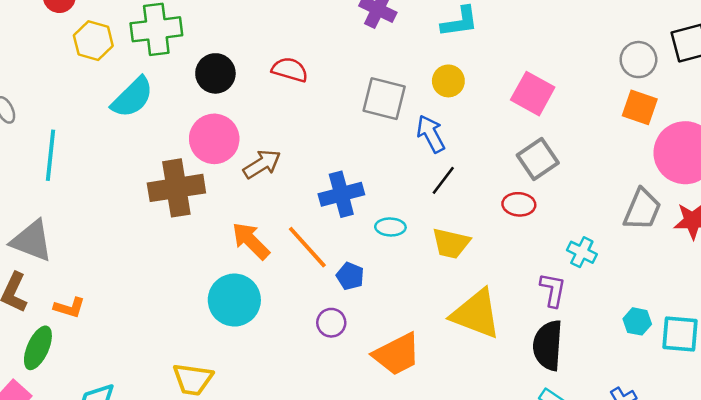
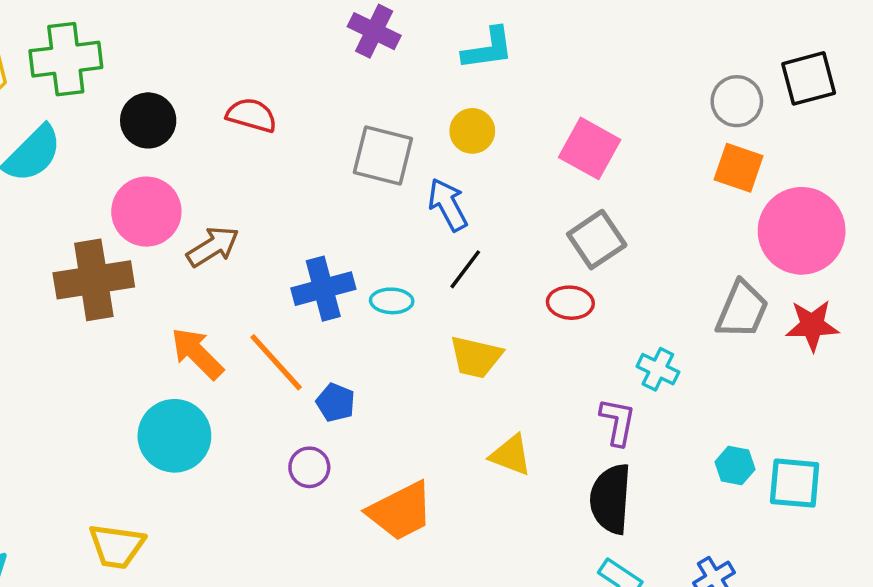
cyan ellipse: (390, 227) -> (392, 301), moved
yellow triangle: (476, 314) -> (511, 455), size x0.6

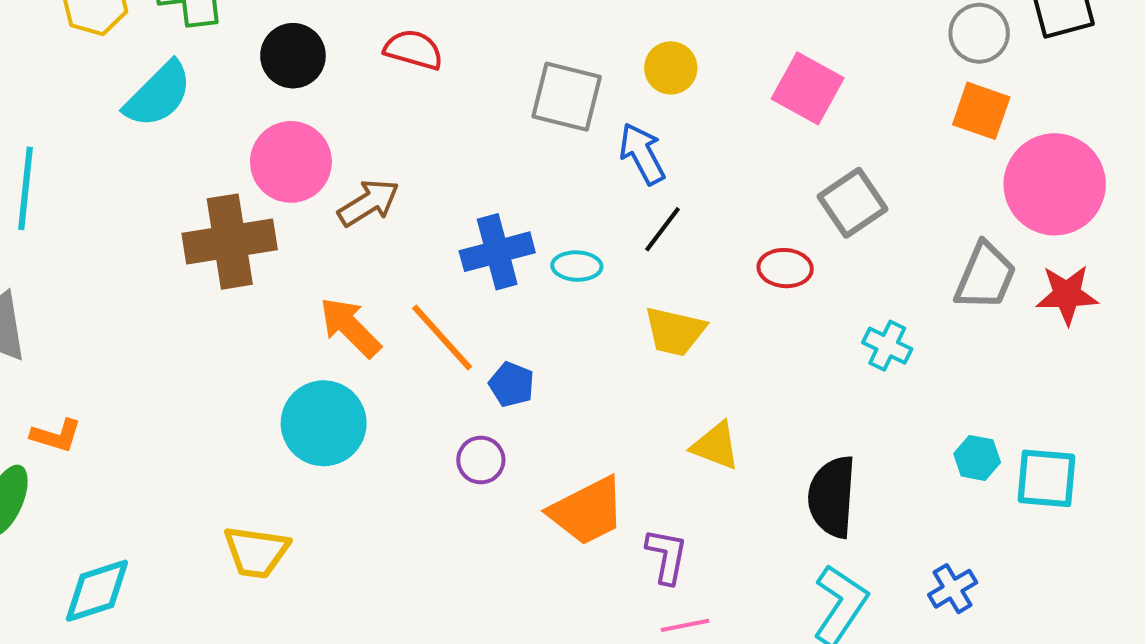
gray square: (597, 240) -> (852, 203), moved
purple L-shape: (618, 422) -> (667, 556), moved

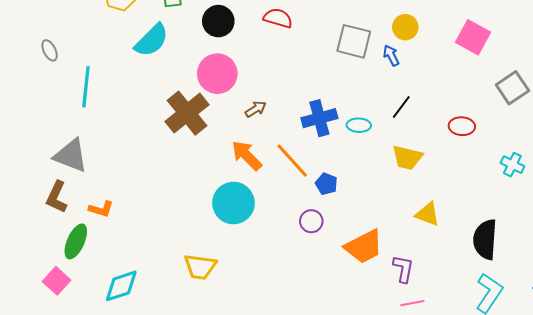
blue arrow: (642, 154) -> (391, 55), moved, size x0.7
brown arrow: (369, 203) -> (256, 109), moved, size x0.7
gray square: (852, 203) -> (512, 88), moved
brown cross: (230, 242) -> (187, 113), turned -30

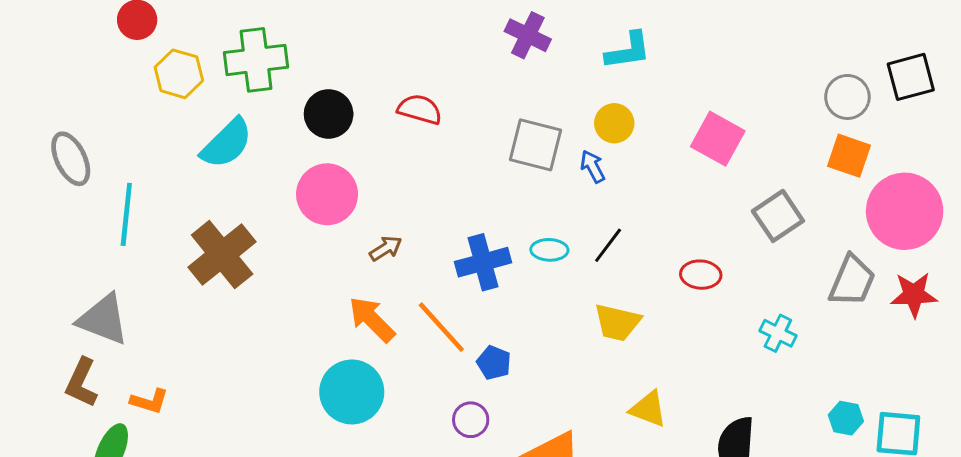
gray ellipse: (50, 50) -> (71, 159), size x1.6
brown cross: (187, 113) -> (222, 255), moved
cyan ellipse: (359, 125) -> (549, 250), moved

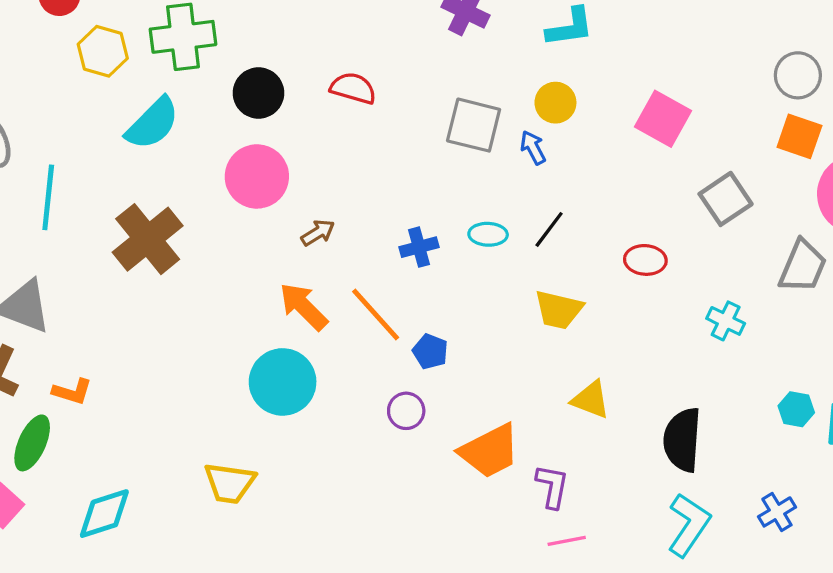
blue cross: (483, 262) -> (419, 247), size x0.7

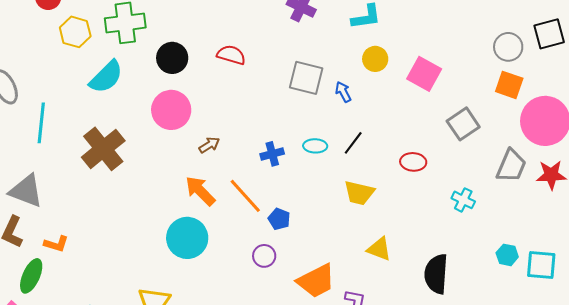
yellow circle: (555, 103) -> (375, 59), moved

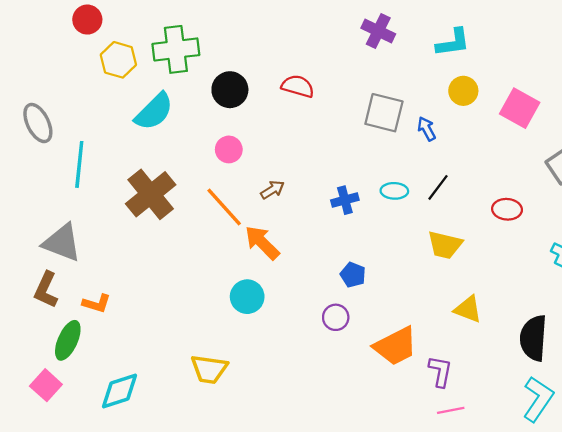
pink circle: (171, 110) -> (229, 149), size x0.6
orange line: (245, 196) -> (224, 207), moved
cyan circle: (187, 238) -> (247, 297), size x0.7

